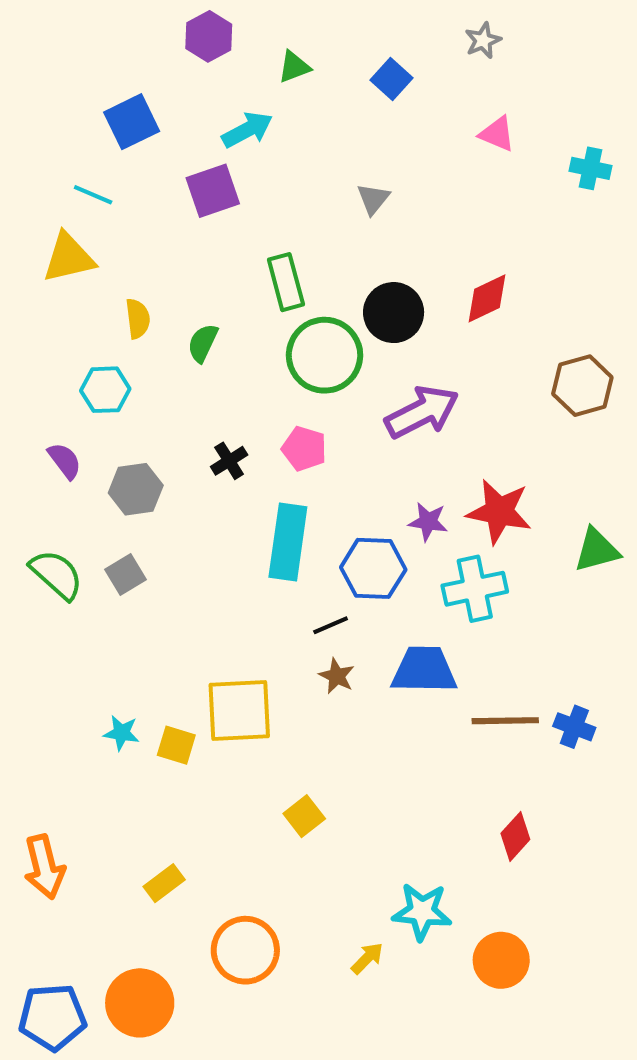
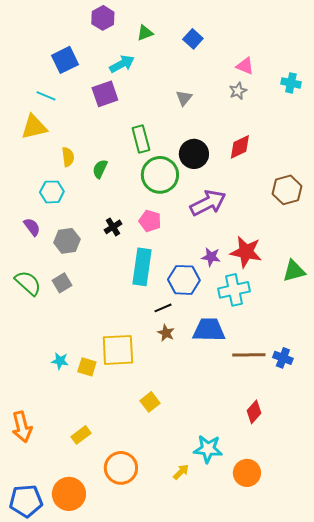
gray star: (483, 40) -> (238, 91), moved

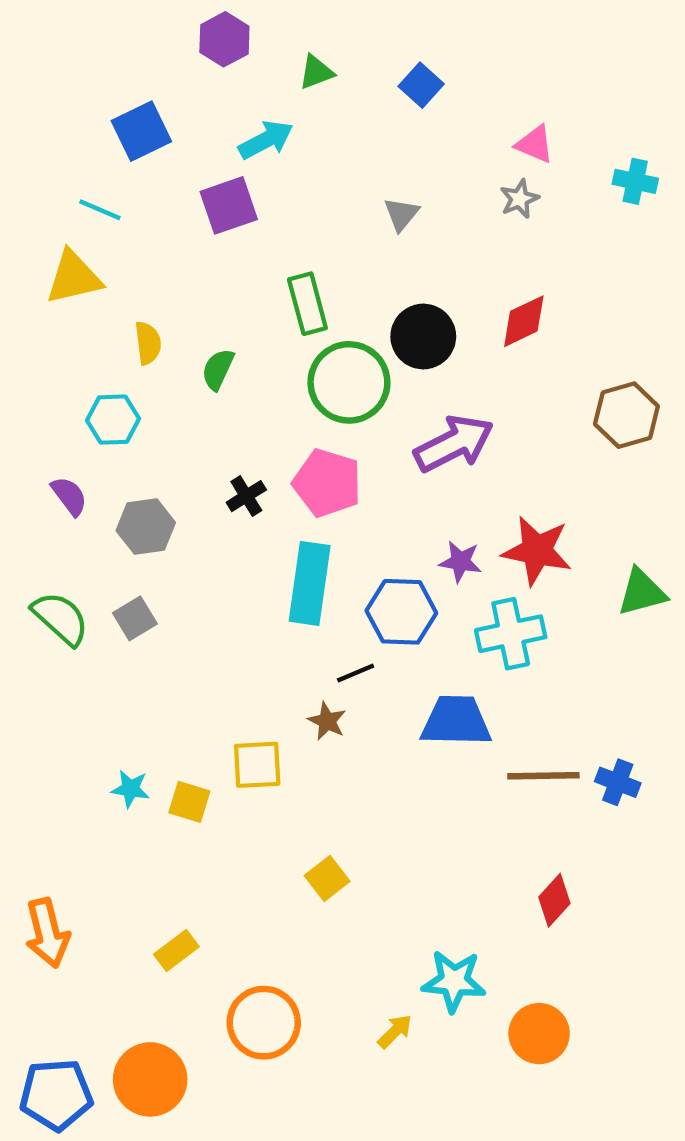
pink pentagon: (150, 221) -> (327, 483), size x1.4
brown star: (166, 333) -> (327, 721), moved
yellow square: (118, 350) -> (257, 765), size x0.7

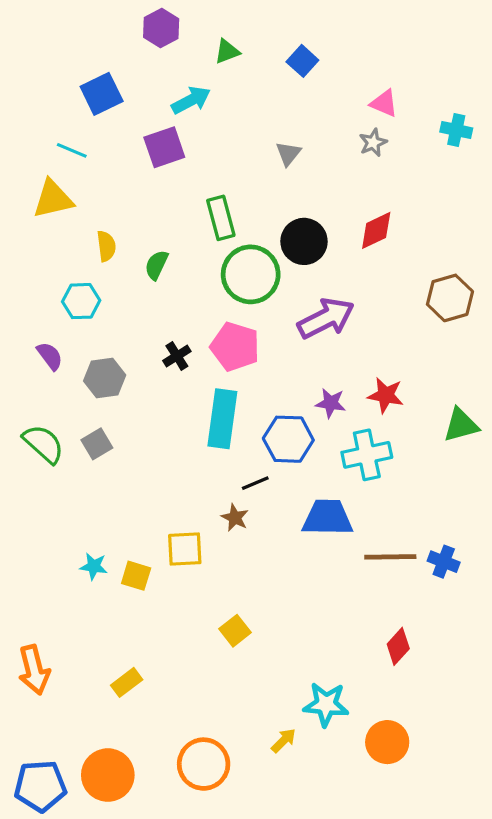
red star: (537, 551) -> (386, 395), size x0.7
orange circle: (264, 1023) -> (204, 764), moved

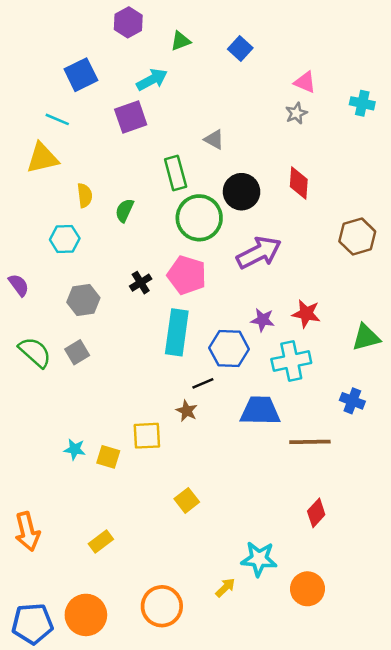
gray triangle: (288, 154) -> (214, 139), moved, turned -40
red diamond: (376, 230) -> (299, 183), turned -60
purple semicircle: (50, 356) -> (19, 285), moved
blue cross: (444, 562) -> (352, 401), moved

